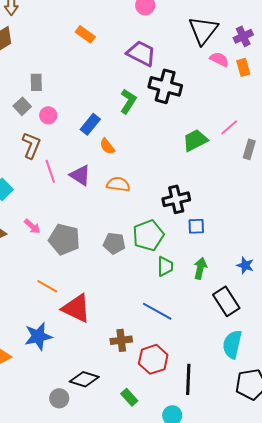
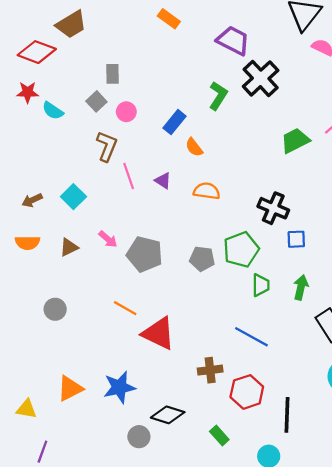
black cross: (165, 86) -> (261, 78), turned 32
purple triangle: (80, 175) -> (163, 181), size x0.7
black cross: (176, 199) -> (273, 208), turned 36
blue star: (38, 336) -> (119, 387), moved

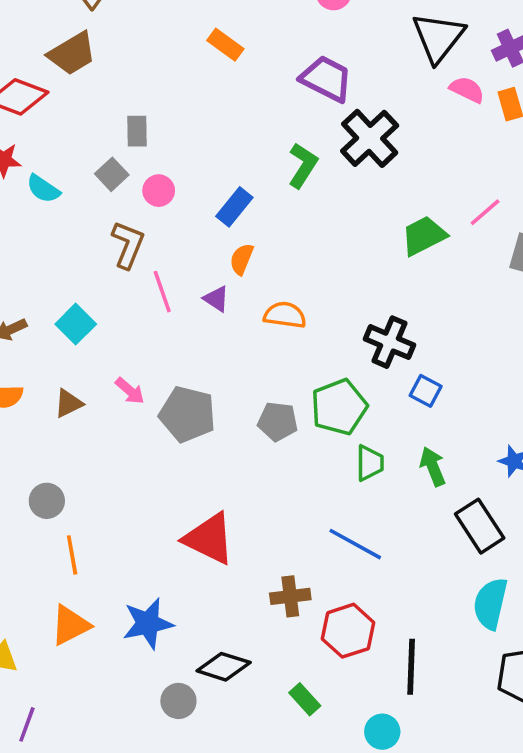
orange semicircle: (194, 147) -> (242, 259), moved, turned 60
blue square: (296, 239) -> (426, 391), turned 30
green arrow: (301, 287) -> (433, 467), turned -35
orange line: (125, 308) -> (72, 555), moved, turned 50

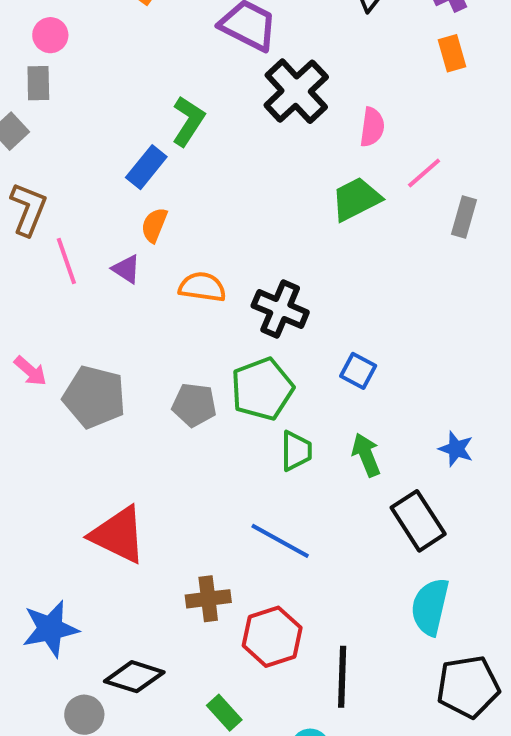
pink semicircle: (467, 90) -> (372, 127), moved, turned 72
green L-shape: (303, 165) -> (188, 121), moved
pink circle: (159, 191) -> (50, 35), moved
black cross: (389, 342) -> (280, 309), moved

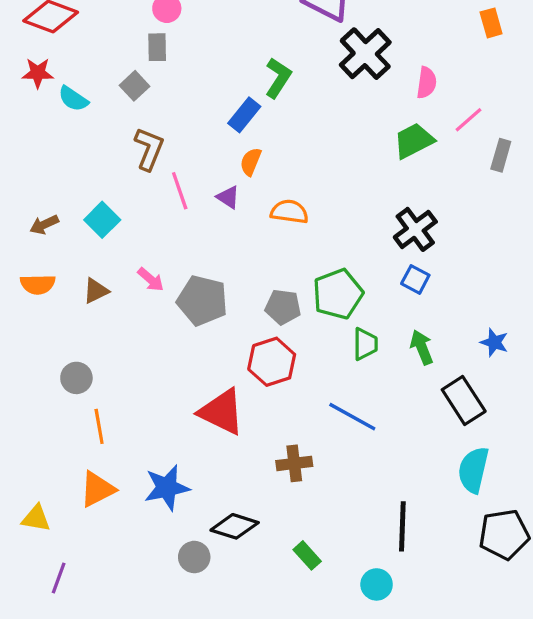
black cross: (280, 309) -> (415, 229), moved, turned 30
red hexagon: (272, 637) -> (272, 362), moved

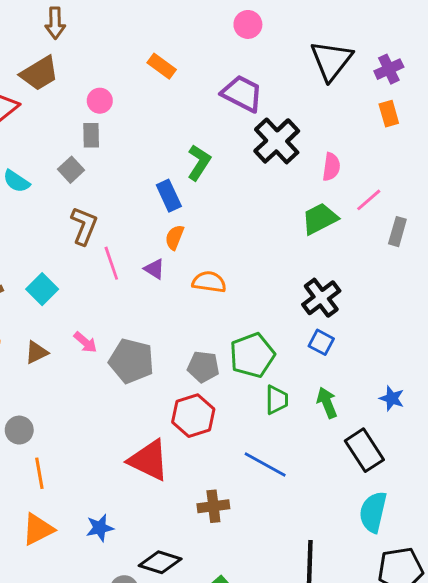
blue rectangle: (244, 115) -> (169, 196), turned -64
blue star: (167, 488) -> (100, 528), size x0.7

